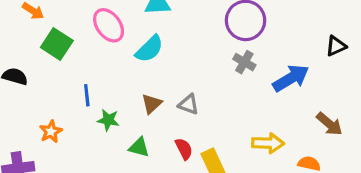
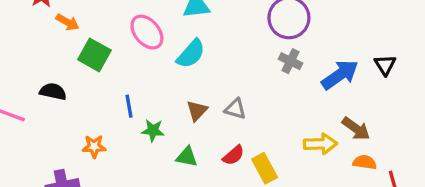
black triangle: (336, 46) -> (385, 65), moved, turned -35
brown arrow: (329, 124) -> (356, 129), moved
orange star: (51, 132) -> (94, 146), turned 30
red semicircle: (184, 149) -> (233, 155), turned 80

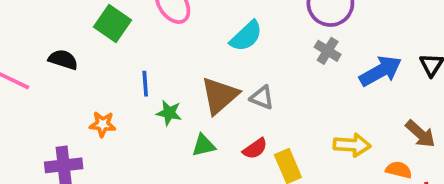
cyan semicircle: (191, 54) -> (246, 36), moved
brown triangle: (197, 111) -> (220, 96), size x1.6
brown arrow: (356, 129) -> (420, 134), moved
green triangle: (187, 157) -> (204, 145), turned -30

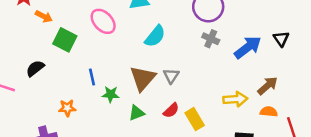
black semicircle: (63, 60) -> (35, 68), turned -48
gray triangle: (262, 98) -> (171, 76), turned 49
brown arrow: (420, 134) -> (268, 86), moved, turned -75

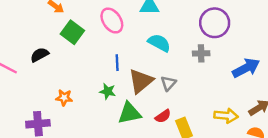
cyan semicircle: (155, 36) -> (159, 43), turned -110
gray cross: (211, 39) -> (201, 53), moved, turned -35
blue line: (92, 77) -> (117, 63), moved
green triangle: (136, 113) -> (129, 113), size x1.5

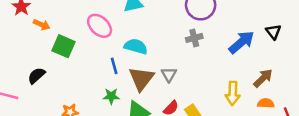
cyan semicircle: (159, 43) -> (136, 46), moved
yellow arrow: (226, 116) -> (233, 93), turned 100

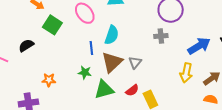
cyan semicircle: (136, 46) -> (112, 35), turned 84
yellow arrow: (233, 93) -> (186, 73), moved

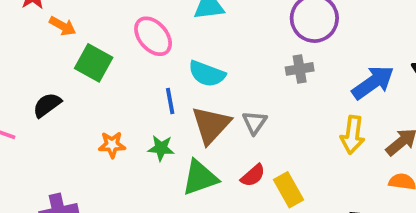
cyan semicircle: (112, 35) -> (207, 74), turned 96
orange star: (49, 80) -> (112, 145), moved

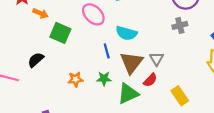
red semicircle: (253, 175) -> (150, 80), moved

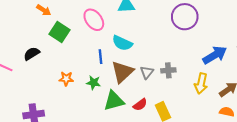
gray cross: (180, 25) -> (168, 70), moved
red semicircle: (150, 80) -> (140, 105), moved

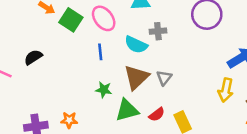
green square: (59, 32) -> (71, 20), moved
blue line: (101, 57) -> (100, 52), moved
gray cross: (168, 70) -> (158, 31), moved
orange star: (66, 79) -> (69, 120), moved

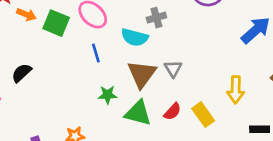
yellow arrow: (226, 90) -> (236, 90), moved
green triangle: (127, 110) -> (138, 113), turned 40

